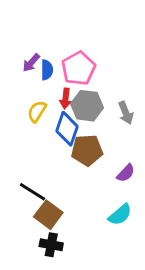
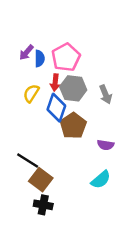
brown pentagon: (87, 150) -> (73, 126), turned -30
purple semicircle: (126, 173) -> (106, 145), turned 56

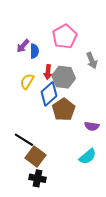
pink pentagon: (66, 57) -> (65, 37), moved
gray arrow: (106, 94) -> (92, 60), moved
blue diamond: (56, 108) -> (49, 94), turned 30

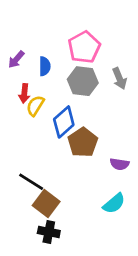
purple arrow: (23, 46) -> (16, 59), moved
red arrow: (48, 72) -> (24, 93), moved
gray hexagon: (64, 77) -> (83, 81), moved

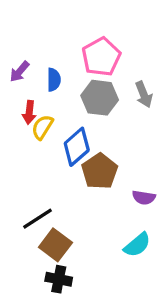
black line: (31, 182) -> (37, 219), turned -65

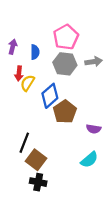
purple arrow: (19, 72) -> (13, 47), turned 152
gray arrow: (144, 94) -> (94, 62), turned -77
black line: (37, 219) -> (24, 143), turned -36

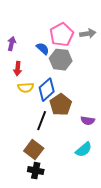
blue semicircle: (35, 52) -> (43, 49), moved, turned -48
gray arrow: (94, 62) -> (88, 34), moved
yellow semicircle: (28, 83) -> (26, 88), moved, turned -126
black line: (24, 143) -> (42, 121), moved

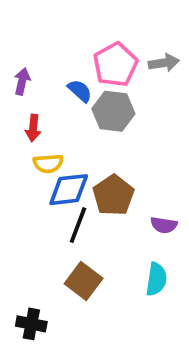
blue diamond: (47, 90) -> (69, 190), moved, turned 35
brown square: (34, 150) -> (84, 281), moved
cyan semicircle: (84, 150) -> (156, 279), turned -42
black cross: (36, 171) -> (31, 324), moved

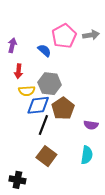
gray hexagon: (113, 111) -> (50, 84), moved

